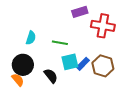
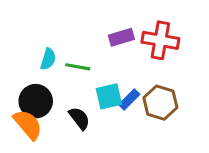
purple rectangle: (80, 12) -> (121, 37), moved
green line: (60, 43) -> (78, 67), moved
orange semicircle: (18, 80) -> (28, 125), size x1.5

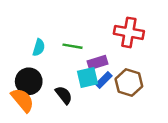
purple rectangle: (121, 37) -> (98, 63), moved
green line: (78, 67) -> (73, 46), moved

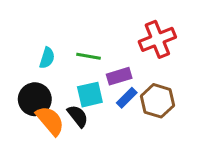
red cross: (129, 32) -> (157, 39), turned -32
cyan square: (88, 78) -> (90, 95), moved
orange semicircle: (22, 100) -> (50, 121), moved

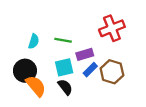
black semicircle: (78, 116) -> (65, 87), moved

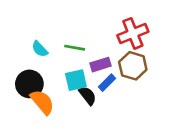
cyan semicircle: (34, 41) -> (40, 49), turned 120
brown hexagon: (112, 72) -> (133, 66), moved
black semicircle: (65, 87) -> (88, 96), moved

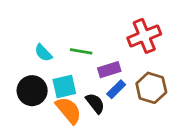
brown hexagon: (133, 66) -> (151, 88), moved
cyan square: (76, 80) -> (64, 86), moved
orange semicircle: (42, 102) -> (69, 110), moved

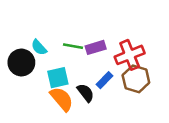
red cross: (144, 36) -> (130, 55), moved
purple rectangle: (109, 70) -> (96, 47), moved
black circle: (32, 91) -> (21, 63), moved

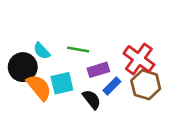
purple rectangle: (96, 47) -> (98, 70), moved
red cross: (130, 55) -> (139, 59), turned -32
orange semicircle: (62, 99) -> (39, 87), moved

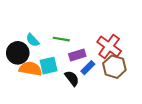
orange semicircle: (39, 87) -> (30, 69), turned -40

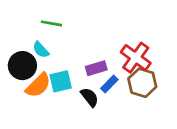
green line: (61, 39) -> (51, 23), moved
orange semicircle: (30, 69) -> (38, 85), turned 125

